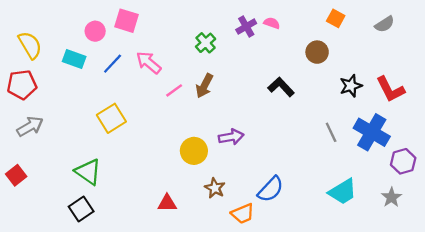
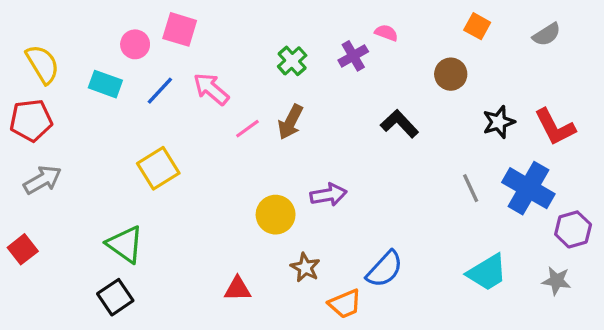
purple cross: (246, 27) -> (353, 56), moved
gray star: (391, 197) -> (557, 281), turned -30

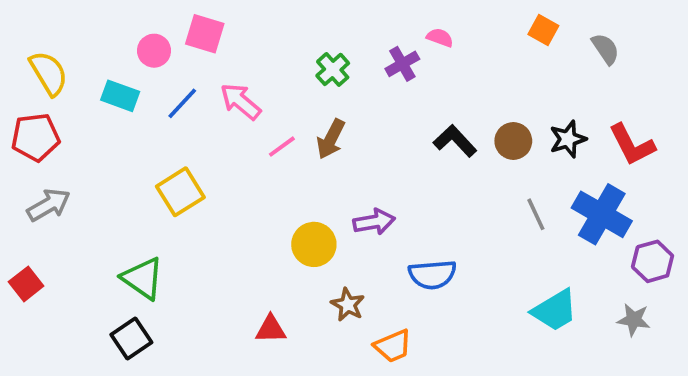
gray semicircle: (547, 34) -> (605, 49), moved, turned -92
brown circle: (451, 74) -> (513, 141), moved
blue semicircle: (385, 269) -> (432, 275), moved, turned 42

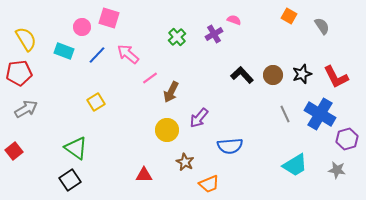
brown arrow: (331, 139) -> (171, 92), moved
yellow square: (180, 192) -> (96, 102), size x0.7
purple arrow: (374, 222) -> (199, 118), turned 140

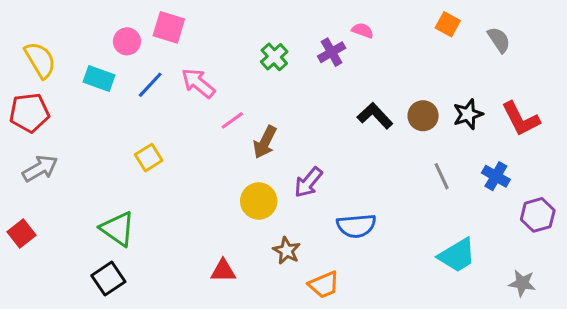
blue cross: (320, 114) -> (496, 176), size x0.6
gray star: (337, 170) -> (522, 283), moved

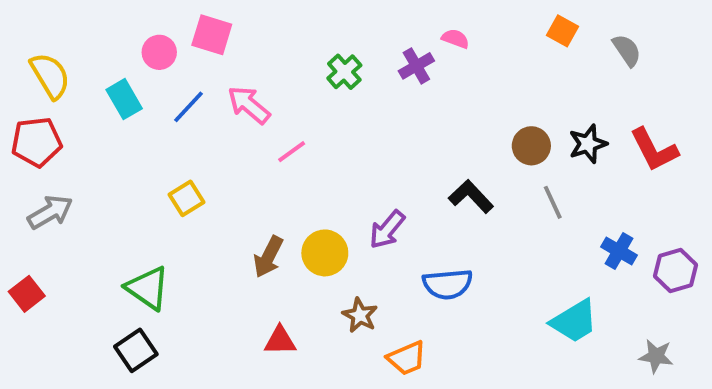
cyan rectangle: (99, 79) -> (124, 99), turned 40
black L-shape: (375, 116) -> (471, 196), moved
brown arrow: (265, 142) -> (268, 257), moved
gray line: (442, 176) -> (553, 202), moved
blue cross: (496, 176) -> (619, 251), moved

